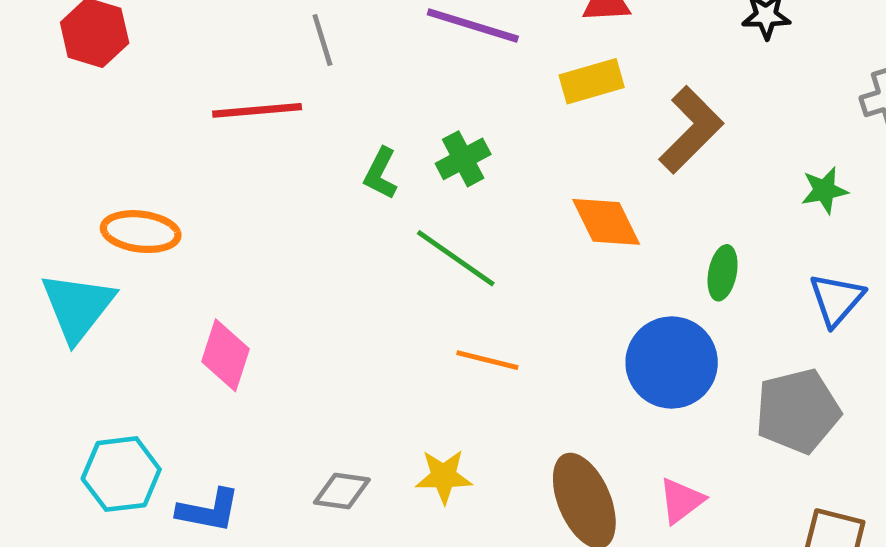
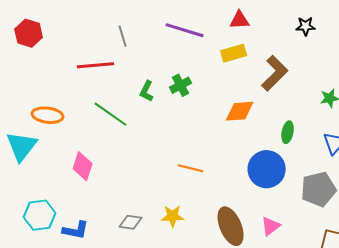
orange diamond: (606, 222) -> (240, 111), turned -68
green line: (456, 258) -> (111, 114), moved

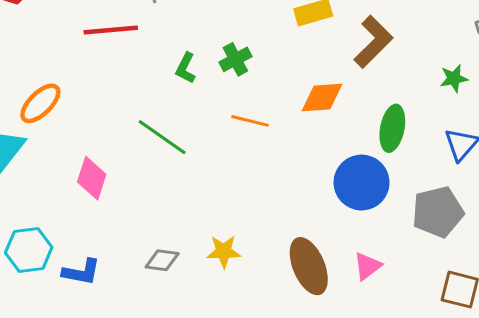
green line: (111, 114) -> (162, 137), moved
orange ellipse: (48, 115) -> (40, 103), turned -52
green ellipse: (288, 132) -> (392, 128), size x1.4
orange line: (191, 168) -> (250, 121), moved

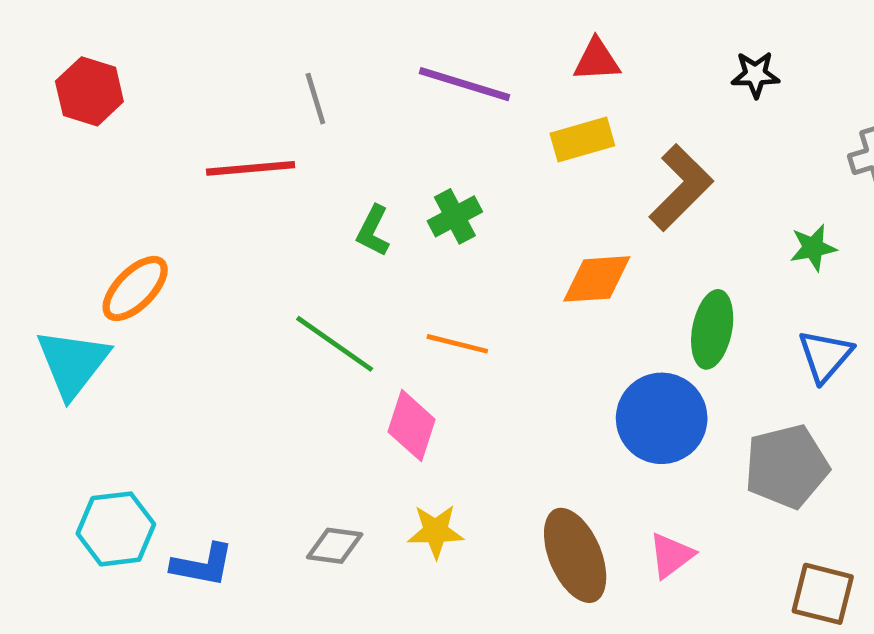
orange line: (250, 121) -> (457, 344), moved
pink diamond: (92, 178) -> (412, 426), moved

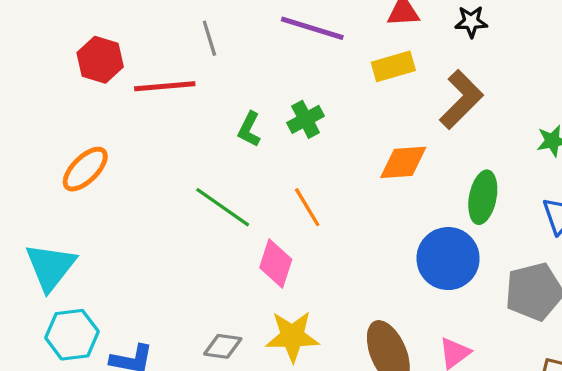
black star: (755, 75) -> (471, 22), moved
red hexagon: (89, 91) -> (100, 60), moved
orange line: (457, 344) -> (307, 207), turned 45
cyan triangle: (73, 363) -> (50, 267), moved
yellow star: (436, 531) -> (292, 336), size x1.4

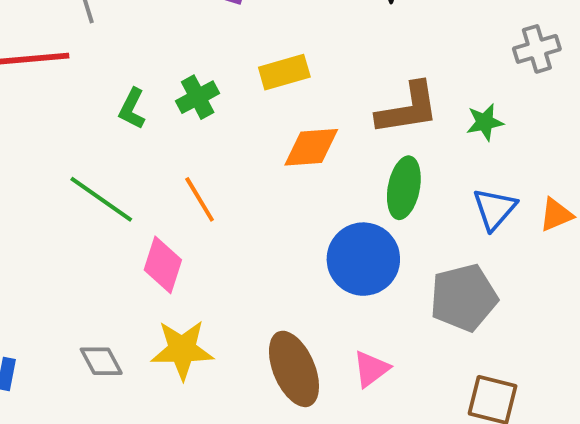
yellow rectangle: (393, 66) -> (284, 72), moved
brown L-shape: (461, 99) -> (408, 109), moved, turned 36
gray diamond: (223, 346) -> (101, 361), turned 54

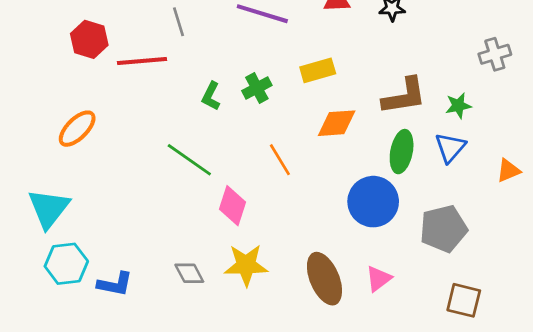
orange line: (200, 199) -> (280, 160), moved
blue triangle: (494, 209) -> (450, 148), moved

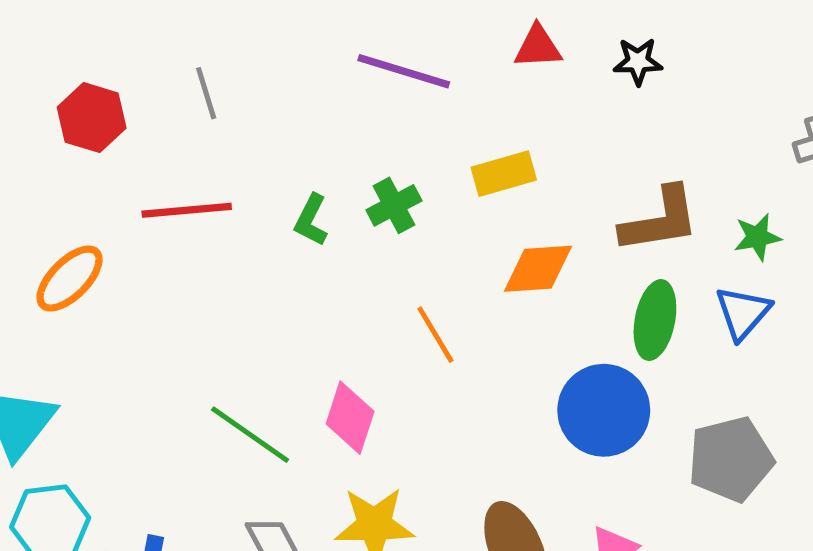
gray line: (178, 22) -> (206, 93), moved
red line: (142, 61) -> (187, 210), moved
green line: (189, 160) -> (250, 435), moved

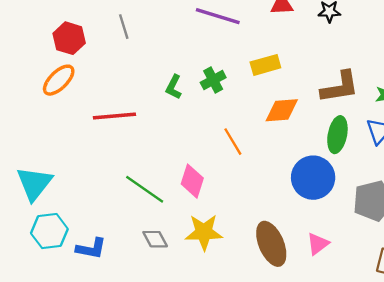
red line: (187, 210) -> (114, 116), moved
orange ellipse: (70, 279) -> (59, 80), moved

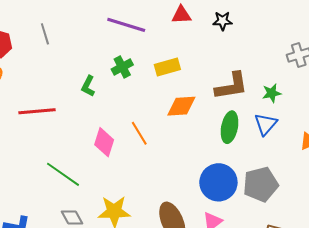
green cross: (213, 80) -> (122, 67), moved
blue circle: (313, 178) -> (218, 182), moved
pink diamond: (192, 181) -> (104, 142), moved

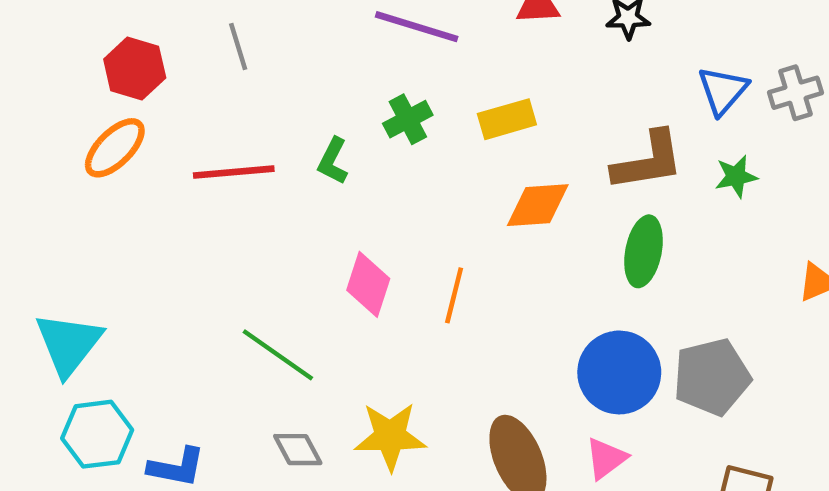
red line: (37, 111) -> (234, 172), moved
blue triangle: (266, 124) -> (723, 91), moved
orange line: (139, 133) -> (454, 295), moved, turned 45

